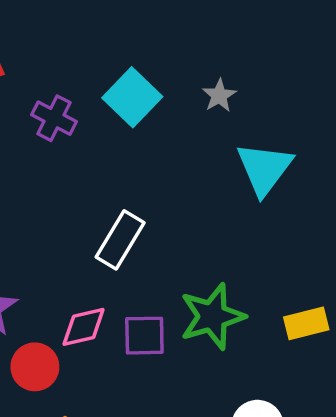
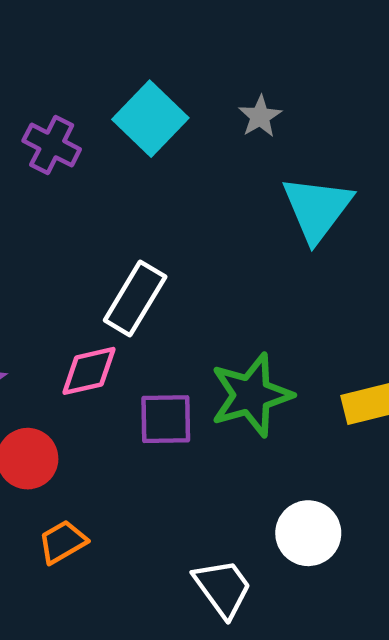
pink diamond: (84, 327) -> (89, 371), moved

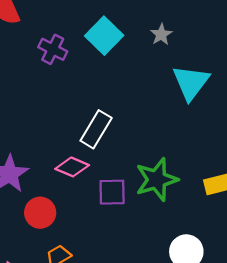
pink diamond: (89, 371) -> (72, 167), turned 36

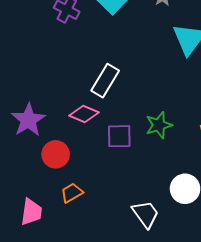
green star: (157, 180) -> (159, 125), size x0.7

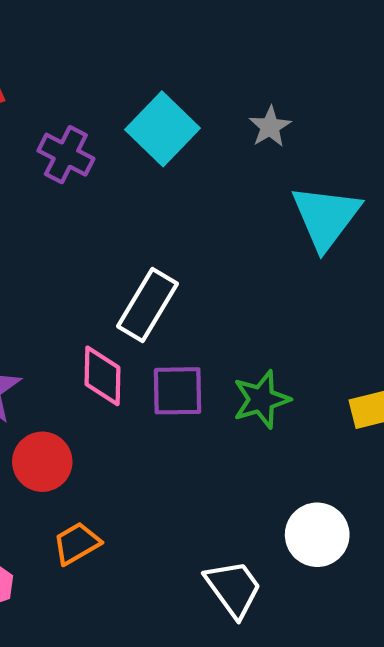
pink diamond: (84, 114) -> (102, 376), turned 68
purple square: (119, 136) -> (178, 391), moved

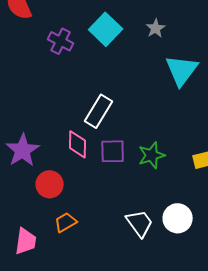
white trapezoid: (233, 588) -> (140, 223), moved

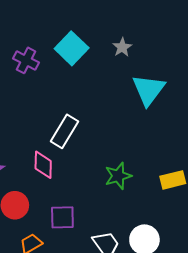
purple square: (113, 151) -> (62, 217), moved

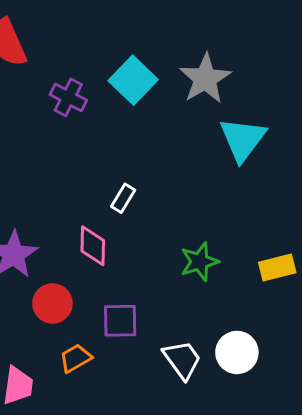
gray star: (122, 47) -> (205, 79), size x1.8
white rectangle: (64, 131) -> (123, 198), size x0.6

